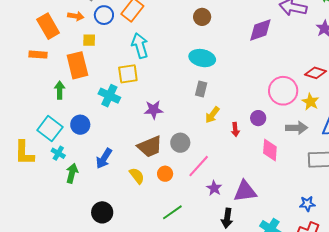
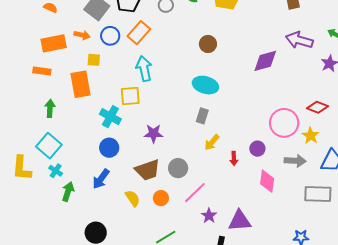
orange rectangle: (48, 26) -> (54, 43), turned -75
green arrow: (60, 90) -> (50, 108), moved
blue circle: (80, 125) -> (109, 148), moved

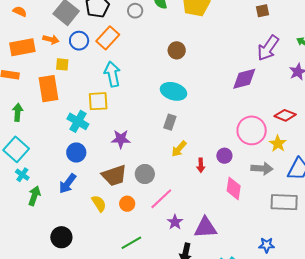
purple arrow: (299, 40) -> (268, 48), turned -72
purple diamond: (265, 61) -> (244, 79), moved

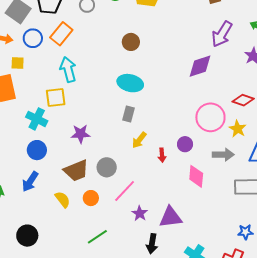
blue star: (267, 245) -> (245, 232), moved

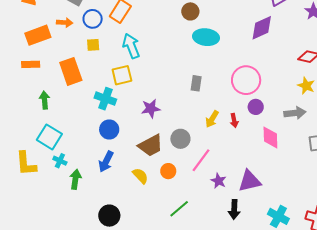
yellow square: (18, 63) -> (93, 45), moved
cyan ellipse: (130, 83) -> (206, 37), moved
pink circle: (210, 117) -> (246, 80), moved
yellow arrow: (139, 140) -> (212, 119), moved

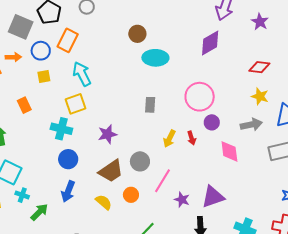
orange rectangle: (71, 71) -> (24, 105), size x0.6
green arrow: (75, 179) -> (39, 212), turned 42

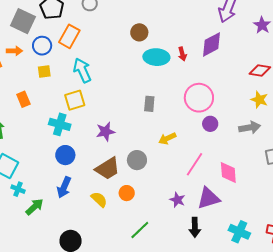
red arrow: (192, 138) -> (182, 54), moved
yellow arrow: (169, 139) -> (167, 138), turned 36
pink diamond: (229, 151) -> (228, 172), moved
pink line: (163, 181) -> (195, 164), moved

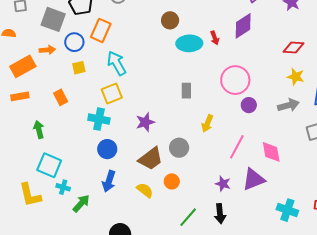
yellow arrow: (167, 138) -> (207, 123), turned -36
black arrow: (195, 227) -> (220, 214), moved

